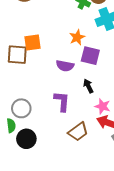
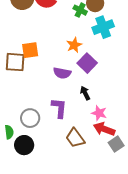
purple square: (90, 56) -> (87, 63), turned 30
gray circle: (21, 108) -> (30, 118), moved
brown trapezoid: (78, 132) -> (75, 138), turned 90

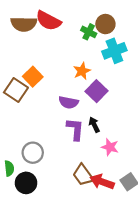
orange square: (30, 50) -> (33, 77), turned -36
brown square: (15, 62) -> (16, 90), turned 30
purple L-shape: (59, 108) -> (75, 129), moved
red arrow: (104, 129) -> (102, 182), moved

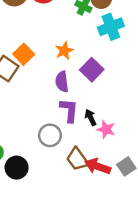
orange star: (82, 71) -> (64, 51), moved
purple semicircle: (69, 102) -> (62, 82), turned 72
black arrow: (94, 125) -> (91, 117), moved
gray circle: (33, 153) -> (50, 135), moved

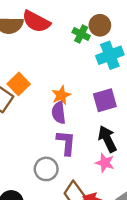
orange star: (64, 51) -> (61, 95), moved
purple square: (92, 70) -> (105, 100), moved, turned 30
black arrow: (91, 117) -> (107, 139), moved, size x1.5

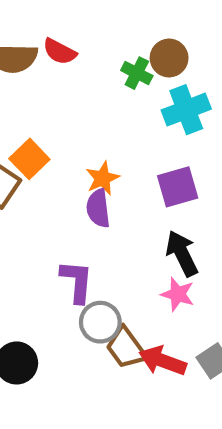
red semicircle: (36, 22) -> (60, 52), size x0.7
purple L-shape: (66, 143) -> (77, 281), moved
gray circle: (46, 169) -> (100, 322), moved

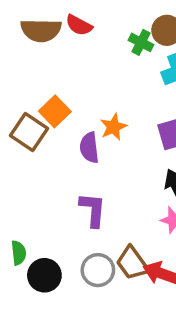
purple semicircle: (98, 208) -> (89, 148), moved
gray circle: (100, 322) -> (98, 270), moved

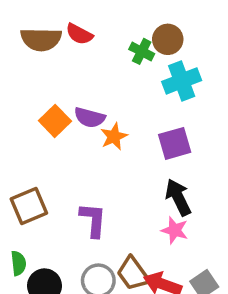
brown square: (29, 132) -> (29, 206), moved, turned 33
purple semicircle: (89, 148) -> (90, 117), moved, turned -68

